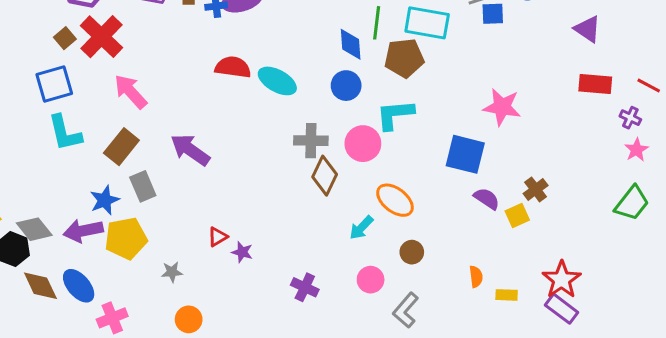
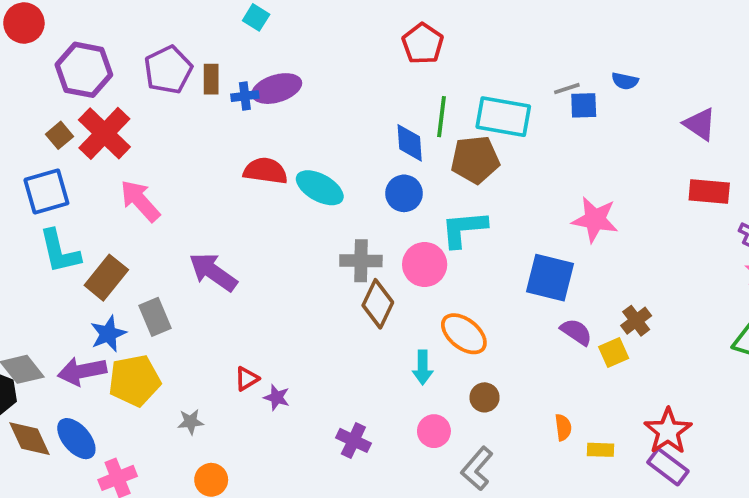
brown rectangle: (121, 147) -> (106, 278), moved
cyan arrow: (361, 228) -> (423, 367), turned -44

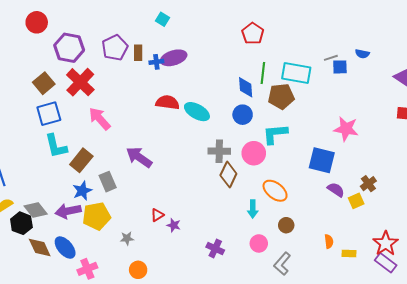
brown square: (60, 135) -> (44, 83), moved, size x1.5

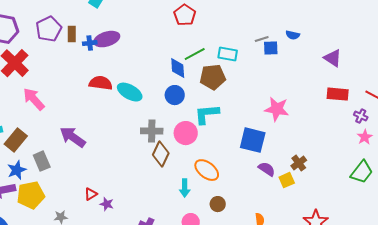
green line: (263, 73) -> (195, 54), turned 55
cyan rectangle: (296, 73) -> (228, 54), size x0.7

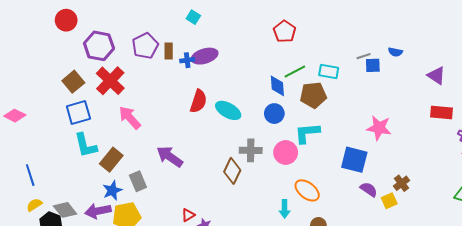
red semicircle: (101, 83) -> (198, 101), turned 100
brown diamond: (161, 154) -> (232, 171), moved

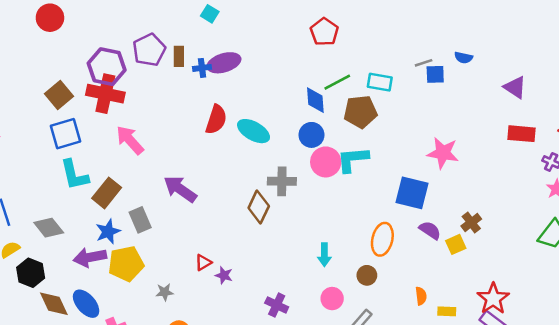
purple hexagon: (99, 46) -> (107, 67), moved
red cross: (110, 81) -> (105, 94), turned -32
pink circle: (286, 152) -> (326, 162), moved
orange ellipse: (307, 190) -> (382, 239), moved, turned 65
gray diamond: (65, 210) -> (49, 228), moved

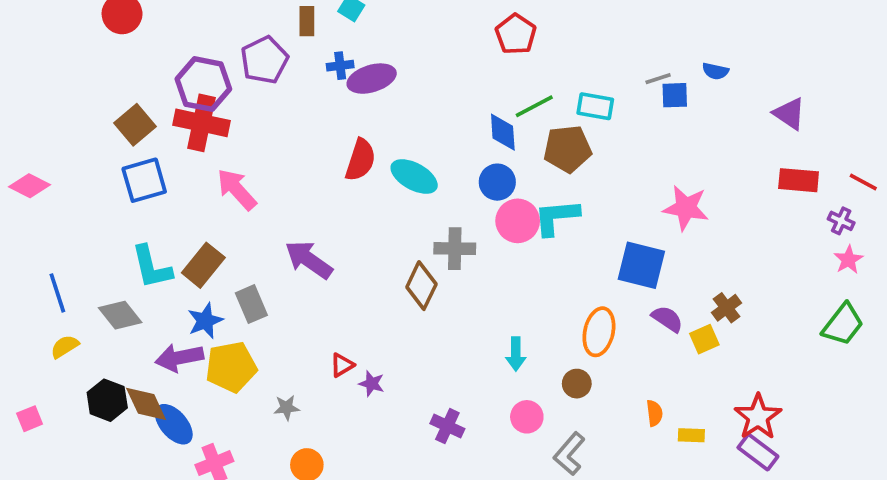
brown rectangle: (179, 56) -> (307, 21), moved
blue cross: (202, 68) -> (340, 66), moved
cyan L-shape: (74, 175) -> (152, 267), moved
black hexagon: (31, 273) -> (107, 400), moved
brown diamond: (54, 304) -> (146, 404), moved

